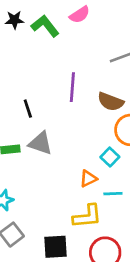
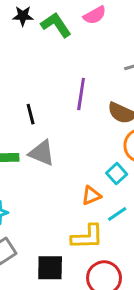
cyan line: (113, 194) -> (117, 214), turned -36

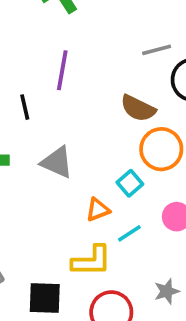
purple line: (81, 94) -> (62, 70), moved
gray triangle: (42, 153) -> (57, 162), moved

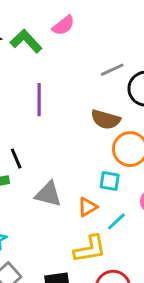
black line: (25, 107) -> (16, 159), moved
gray triangle: (57, 162) -> (48, 194), moved
cyan square: (130, 183) -> (110, 181), turned -30

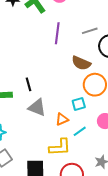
purple line: (39, 100) -> (57, 33), moved
black line: (16, 159) -> (29, 84), moved
cyan square: (110, 181) -> (79, 104), turned -32

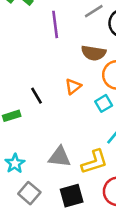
gray triangle: (37, 107) -> (59, 157), moved
orange triangle: (62, 119) -> (73, 86), moved

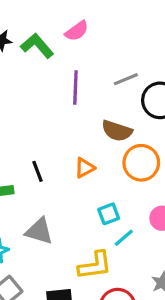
cyan square: (104, 103) -> (109, 214), moved
gray triangle: (59, 157) -> (39, 231), moved

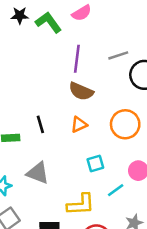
brown semicircle: (117, 131) -> (81, 91), moved
cyan line: (124, 238) -> (116, 190), moved

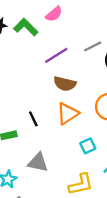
purple line: (77, 59) -> (56, 55), turned 60
orange triangle: (79, 125) -> (68, 114), size x1.5

